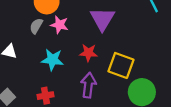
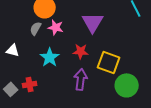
cyan star: (52, 60) -> (50, 57), turned 30
red cross: (45, 96) -> (30, 84), moved

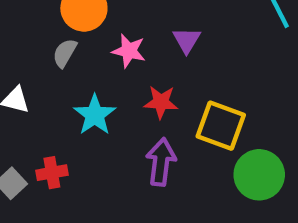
purple triangle: (93, 22) -> (187, 40), size x0.6
pink star: (56, 27) -> (129, 51), moved

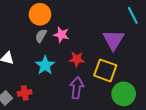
purple triangle: (187, 40) -> (113, 40), moved, size x1.6
gray semicircle: (65, 53) -> (41, 36), moved

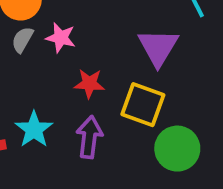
cyan star: (45, 65) -> (34, 129), moved

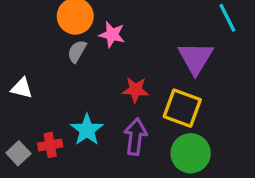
pink star: (61, 38) -> (112, 35), moved
green circle: (177, 149) -> (191, 153), moved

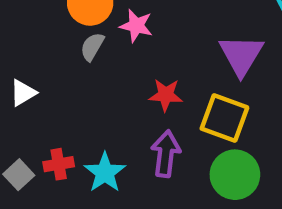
white triangle: (22, 88) -> (23, 93), turned -45
cyan star: (87, 130) -> (105, 173), moved

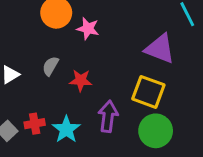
gray semicircle: (92, 47) -> (50, 66), moved
purple triangle: (241, 55) -> (160, 49), turned -40
red star: (166, 95) -> (81, 80), moved

